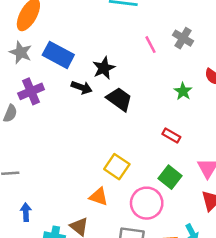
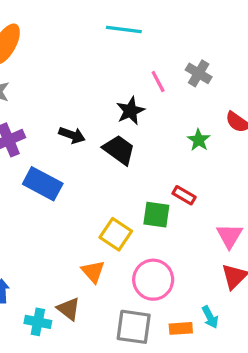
blue rectangle: (58, 55) -> (43, 184), moved
black star: (104, 68) -> (130, 111), moved
green square: (170, 177) -> (156, 215), moved, turned -30
orange triangle: (99, 197) -> (93, 272), turned 30

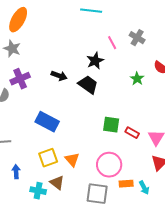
blue rectangle: (43, 184) -> (47, 122), moved
red rectangle: (184, 195) -> (132, 133), moved
yellow square: (116, 234) -> (48, 158), moved, turned 36
orange rectangle: (181, 328) -> (126, 184), moved

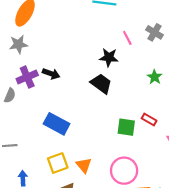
gray star: (12, 49) -> (18, 44), turned -30
black star: (95, 61) -> (109, 57), turned 30
black arrow: (59, 76) -> (51, 74), moved
red rectangle: (132, 133) -> (149, 119), moved

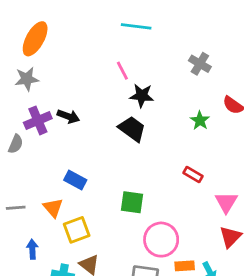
pink line: (127, 38) -> (122, 71), moved
blue rectangle: (57, 124) -> (75, 180), size x0.7
green square: (126, 127) -> (132, 202), moved
orange triangle: (84, 165) -> (53, 208), moved

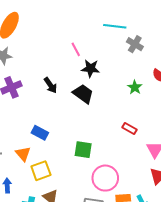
cyan line: (136, 26) -> (115, 26), moved
black arrow: (68, 116) -> (50, 85), moved, turned 35

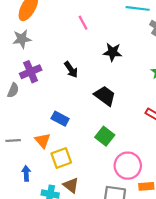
pink line: (76, 49) -> (83, 23), moved
black trapezoid: (83, 94) -> (105, 96), moved
green square: (83, 150) -> (105, 136), turned 30

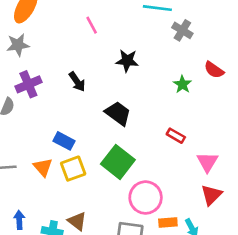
green square: (105, 136) -> (118, 162), size x1.4
yellow square: (61, 158) -> (73, 169), moved
blue arrow: (26, 173) -> (19, 220), moved

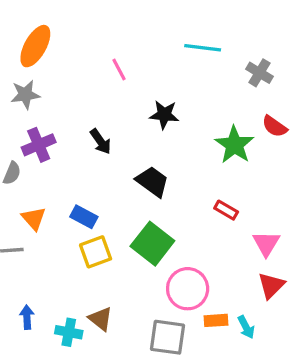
gray cross: (182, 30) -> (260, 73), moved
green star: (182, 84) -> (234, 145), size x1.6
orange triangle: (43, 167) -> (34, 218), moved

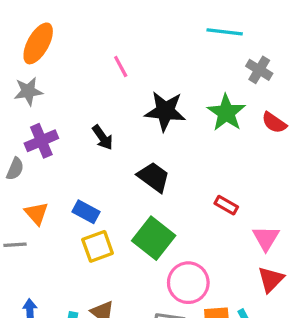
cyan line: (203, 48) -> (225, 32), moved
black star: (164, 115) -> (165, 111), size x1.4
green star: (234, 145) -> (226, 113), moved

